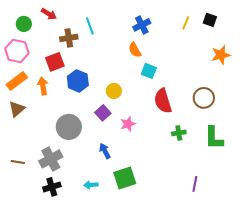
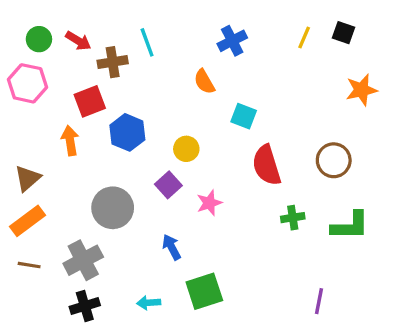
red arrow: (49, 14) -> (78, 41), moved
orange semicircle: (135, 50) -> (204, 82), moved
orange rectangle: (17, 81) -> (27, 221), moved
green L-shape: (214, 138) -> (350, 226), turned -90

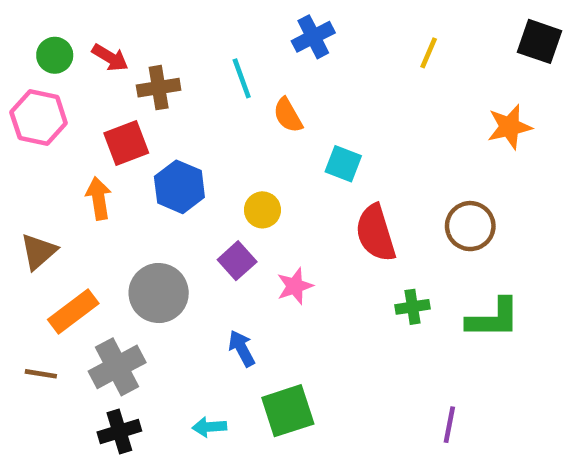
black square: (343, 33) -> (539, 41), moved, size x1.4
blue cross: (232, 41) -> (313, 37), moved
cyan line: (147, 42) -> (242, 78), moved
orange rectangle: (27, 221) -> (73, 311), moved

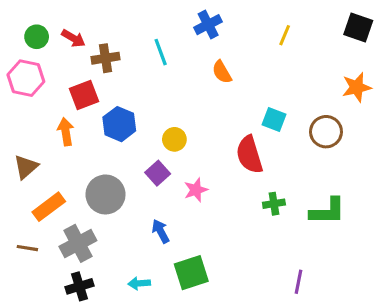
orange semicircle: (288, 115) -> (222, 72), moved
orange star: (509, 127) -> (357, 87), moved
cyan square: (343, 164) -> (274, 119), moved
brown circle: (470, 226) -> (326, 132), moved

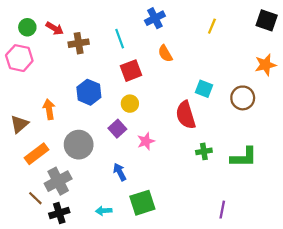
red square: (84, 95) -> (131, 71), moved
orange arrow: (66, 132) -> (49, 109), moved
brown line: (27, 248) -> (35, 198), moved, turned 35

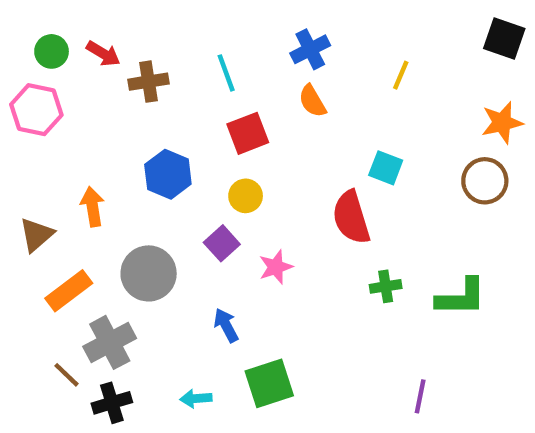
blue cross: (155, 18) -> (310, 49), moved
yellow line: (212, 26) -> (401, 75), moved
brown circle: (243, 98) -> (485, 181), moved

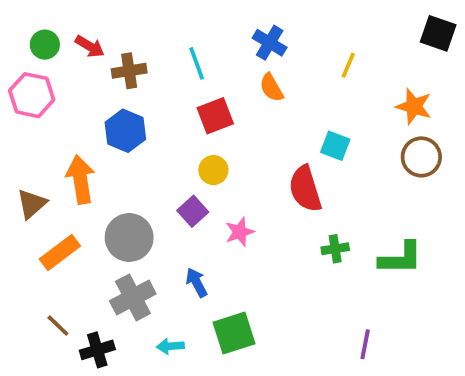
blue cross: (310, 49) -> (270, 43), turned -32
orange star: (502, 123) -> (414, 106), moved, turned 30
blue hexagon: (168, 174) -> (125, 131), moved
orange arrow: (92, 207) -> (80, 179), size x1.4
gray cross: (110, 342) -> (133, 297), moved

